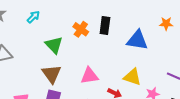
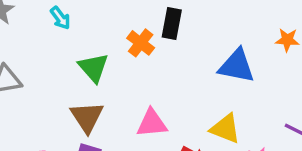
cyan arrow: (33, 17) -> (60, 18), turned 96
black rectangle: (105, 25) -> (172, 24), moved

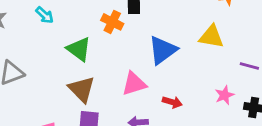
blue triangle: (237, 66) -> (163, 50), moved, turned -36
yellow triangle: (225, 129) -> (211, 37), moved

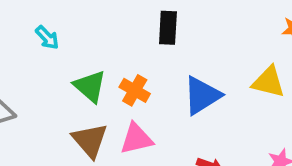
orange cross: (112, 22) -> (135, 90), moved
pink triangle: (134, 84) -> (136, 139), moved

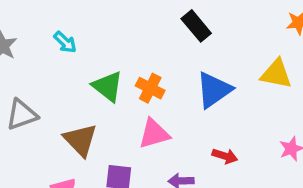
black rectangle: (168, 28) -> (196, 26), moved, turned -40
brown triangle: (90, 140) -> (80, 140), moved

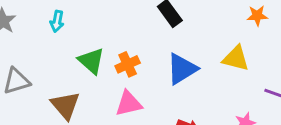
cyan arrow: (65, 42) -> (57, 21), turned 55
orange cross: (150, 88) -> (128, 64), turned 35

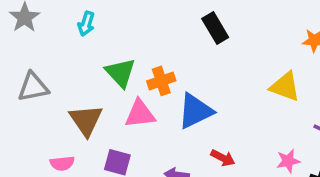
blue triangle: (182, 69) -> (195, 111), moved
pink triangle: (129, 104) -> (140, 114), moved

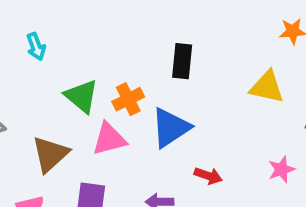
cyan arrow: (86, 24) -> (36, 47), turned -30
black rectangle: (215, 28) -> (182, 61), moved, turned 44
brown triangle: (86, 120) -> (50, 154), turned 30

